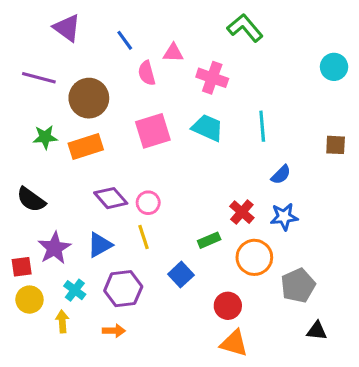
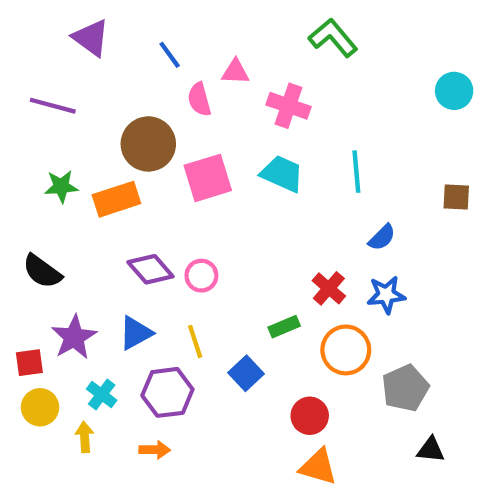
brown circle: (89, 98) -> (148, 144), moved
yellow line: (143, 237) -> (195, 341), moved

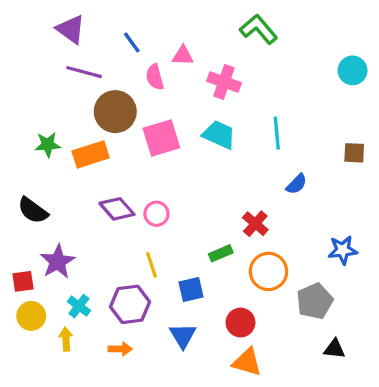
purple line: (53, 106) -> (84, 72), moved
blue star: (386, 295) -> (343, 250), moved
blue triangle: (136, 333) -> (183, 336), moved, turned -32
blue square: (246, 373) -> (191, 290), turned 30

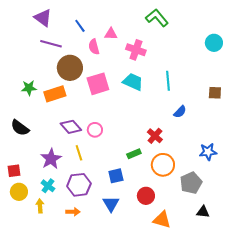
purple star: (58, 262) -> (51, 159), moved
yellow line: (152, 265) -> (79, 153), moved
orange triangle: (247, 362) -> (162, 220), moved

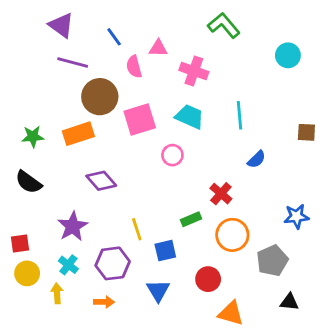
cyan circle: (214, 43) -> (288, 55), moved
green star: (29, 88) -> (33, 137), moved
pink circle: (95, 130) -> (172, 155), moved
yellow line: (79, 153) -> (137, 229), moved

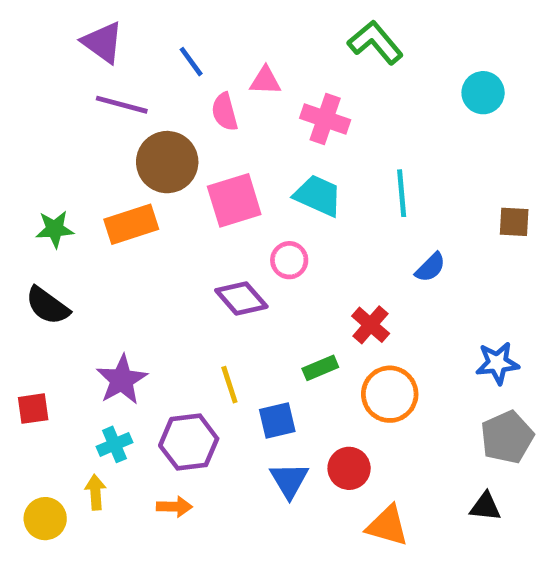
purple diamond: (101, 181) -> (241, 298), moved
gray pentagon: (272, 261) -> (507, 437), moved
cyan cross: (68, 265) -> (115, 444), turned 30
yellow circle: (27, 273) -> (45, 519), moved
blue triangle: (158, 291) -> (289, 480), moved

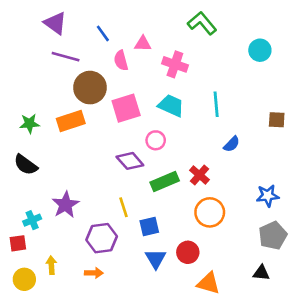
green rectangle: (320, 368) -> (165, 181), moved, size x1.5
red square: (33, 409) -> (18, 243), moved
cyan cross: (115, 444) -> (32, 220), moved

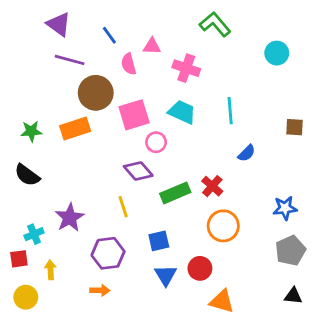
pink circle: (156, 140) -> (156, 142), moved
yellow line: (123, 207) -> (123, 207), moved
yellow arrow: (51, 265) -> (50, 270), moved
black triangle: (261, 273) -> (293, 296), moved

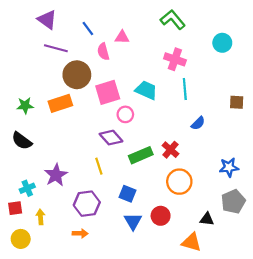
pink cross: (186, 68) -> (175, 59), moved
blue square: (159, 241) -> (128, 194), turned 35
black triangle: (293, 296) -> (207, 219), moved
orange triangle: (222, 301) -> (191, 242), moved

